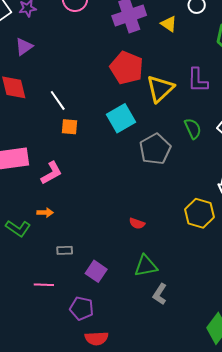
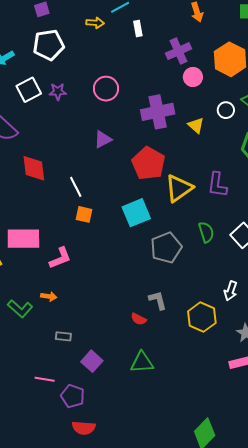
purple triangle: (24, 47) -> (103, 139), moved
pink line: (44, 285) -> (45, 379), moved
gray L-shape: (160, 294) -> (158, 300), moved, turned 125

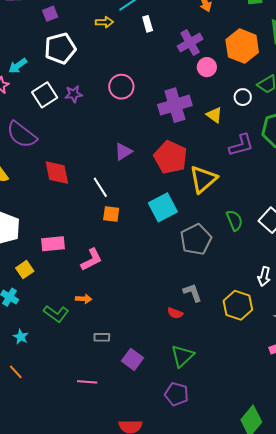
purple triangle: (103, 139) -> (123, 152), moved
purple L-shape: (217, 185) -> (241, 145), moved, turned -108
pink rectangle: (23, 239) -> (53, 244), size x0.7
green triangle: (142, 362) -> (182, 356), turned -35
purple pentagon: (73, 396) -> (177, 394), moved

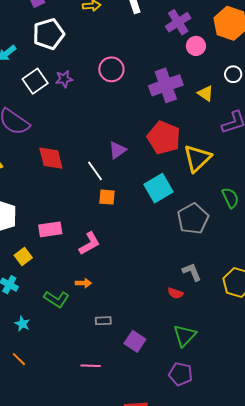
purple triangle: (123, 152) -> (118, 150), moved

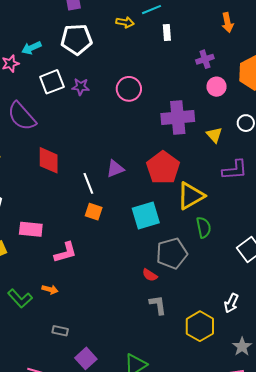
purple cross: (178, 22) -> (205, 59), size x0.7
green semicircle: (230, 198) -> (204, 227), moved
red semicircle: (175, 293) -> (150, 275), moved

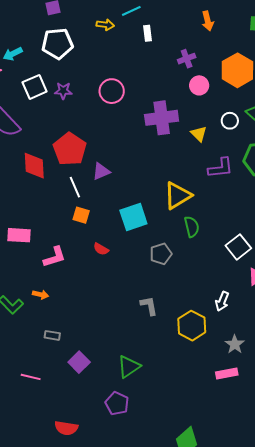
red pentagon: (163, 168) -> (70, 149), moved
gray pentagon: (172, 253) -> (161, 254), size x0.7
red semicircle: (150, 275) -> (101, 249), moved

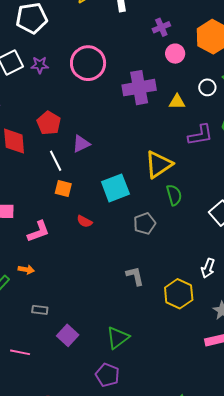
pink circle: (112, 91) -> (88, 63), size x1.4
yellow triangle: (199, 134) -> (177, 102), turned -42
red pentagon: (70, 149) -> (49, 123), size x0.7

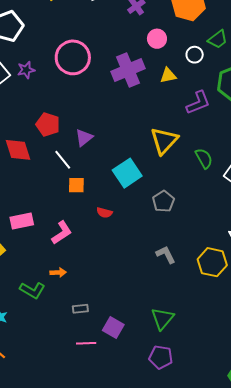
pink circle: (175, 54) -> (157, 39), moved
green semicircle: (174, 195) -> (204, 158), moved
pink line: (20, 352) -> (86, 343), moved

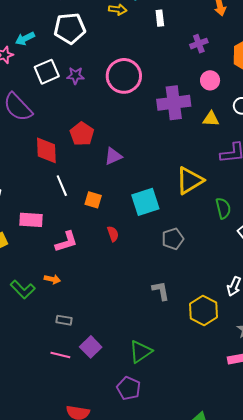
white line: (63, 160) -> (62, 186), moved
red semicircle: (104, 213) -> (113, 234), turned -140

